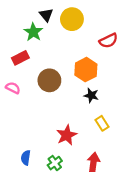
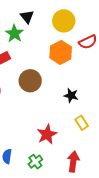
yellow circle: (72, 19) -> (64, 21), moved
orange hexagon: (86, 70) -> (61, 52), moved

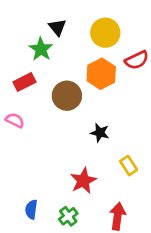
brown circle: (30, 81) -> (67, 96), moved
black star: (71, 95) -> (100, 133), moved

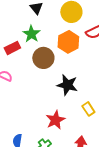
green star: (41, 49) -> (31, 34), moved
black star: (100, 133) -> (67, 85), size x1.5

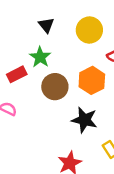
orange hexagon: (68, 42) -> (92, 80), moved

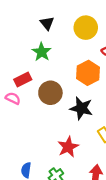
red rectangle: (17, 74) -> (23, 80), moved
brown circle: (55, 87) -> (50, 93), moved

